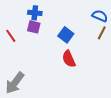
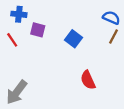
blue cross: (35, 13) -> (19, 14), moved
red semicircle: (69, 59) -> (88, 80), moved

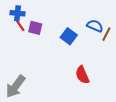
blue semicircle: (111, 18) -> (95, 26), moved
red line: (12, 40) -> (20, 25), moved

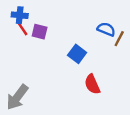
blue square: (69, 36) -> (77, 54), moved

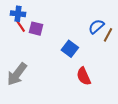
blue semicircle: (106, 29) -> (96, 26), turned -63
gray arrow: (17, 97) -> (17, 74), moved

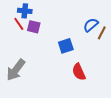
blue cross: (18, 14) -> (25, 11), moved
blue square: (70, 49) -> (66, 46), turned 35

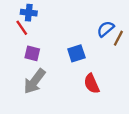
purple square: (34, 27) -> (32, 53), moved
gray arrow: (16, 70) -> (35, 81), moved

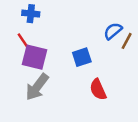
red line: (22, 28) -> (23, 41), moved
purple square: (32, 53) -> (35, 57), size x1.5

